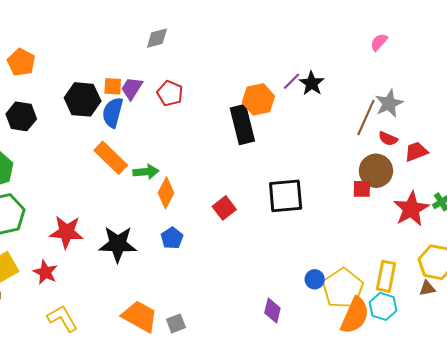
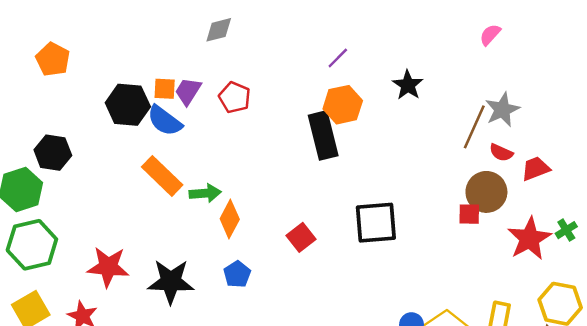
purple line: (292, 81) -> (338, 58), moved
blue semicircle: (113, 112) -> (165, 121), turned -68
black hexagon: (21, 116) -> (53, 153), moved

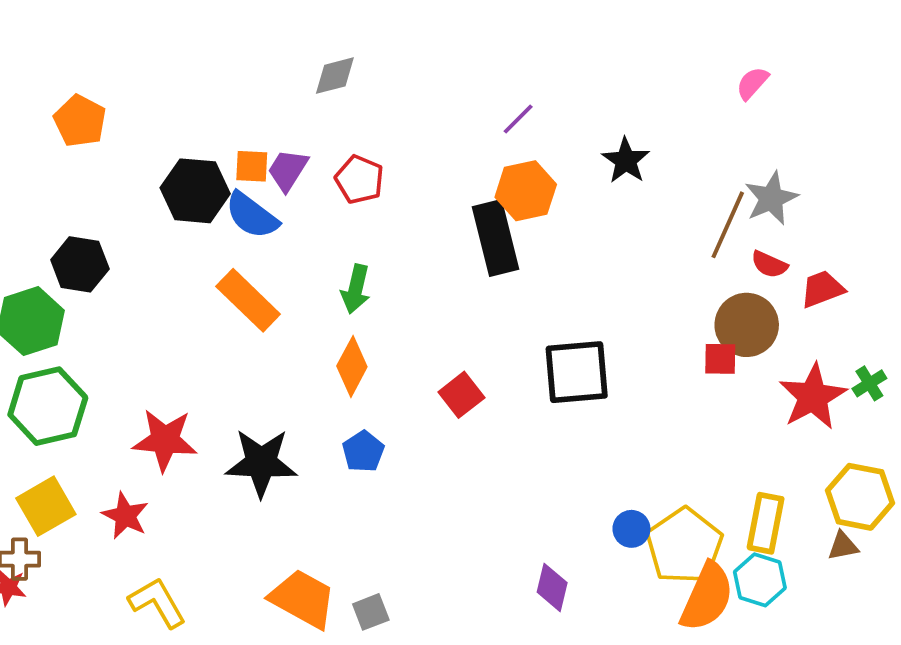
green arrow: (205, 193) -> (356, 289), moved, turned 108

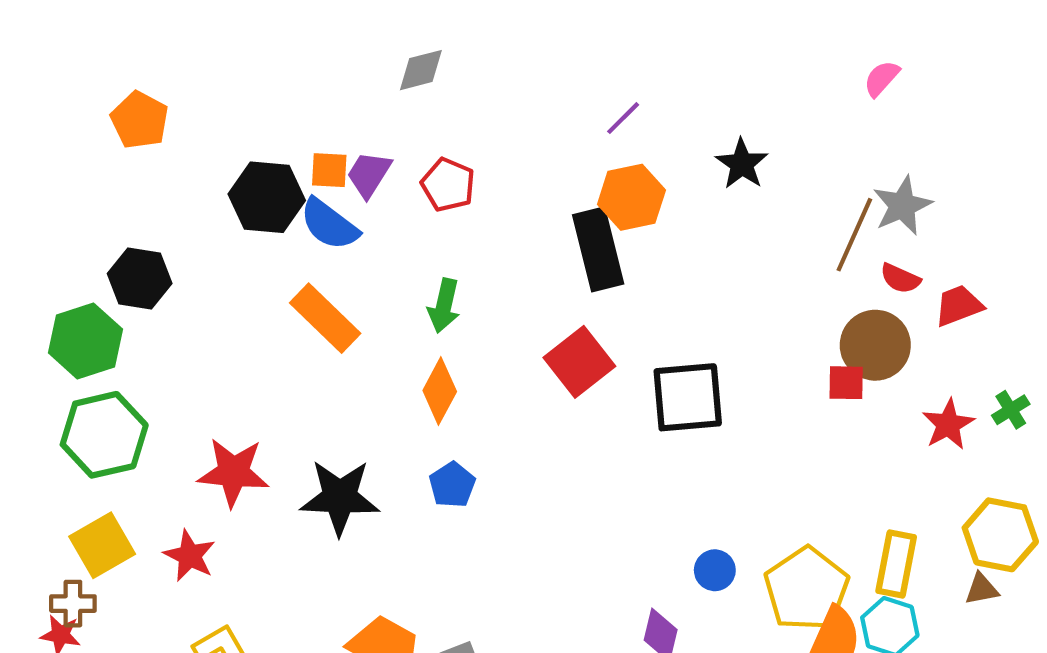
red square: (461, 395) -> (579, 362), moved, size x1.4
red star: (813, 397) -> (948, 424), size x0.7
blue circle: (631, 529) -> (715, 570), moved

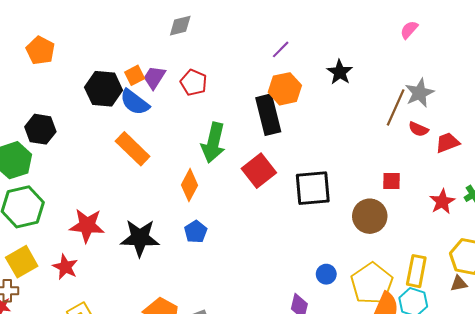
orange square: (329, 170) -> (135, 75), turned -30
green arrow: (444, 306) -> (213, 143), moved, size x1.5
brown circle: (875, 345) -> (370, 216), moved

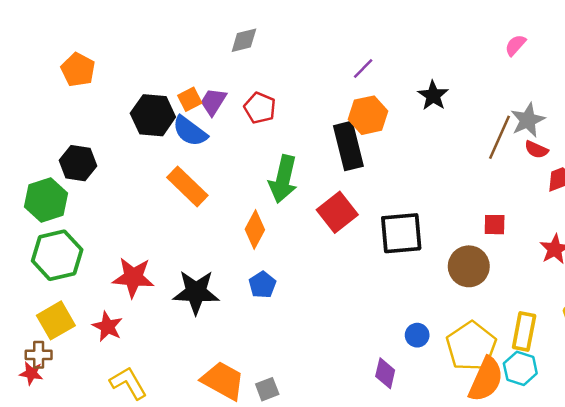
red semicircle: (418, 129) -> (536, 150), moved

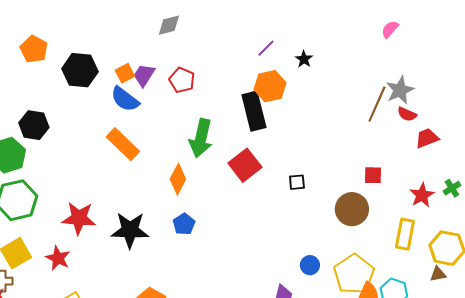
black star: (433, 96) -> (304, 59), moved, size x0.7
black hexagon: (153, 115) -> (80, 70), moved
black square: (401, 233) -> (297, 182), size x0.5
yellow rectangle: (524, 331) -> (405, 234), moved

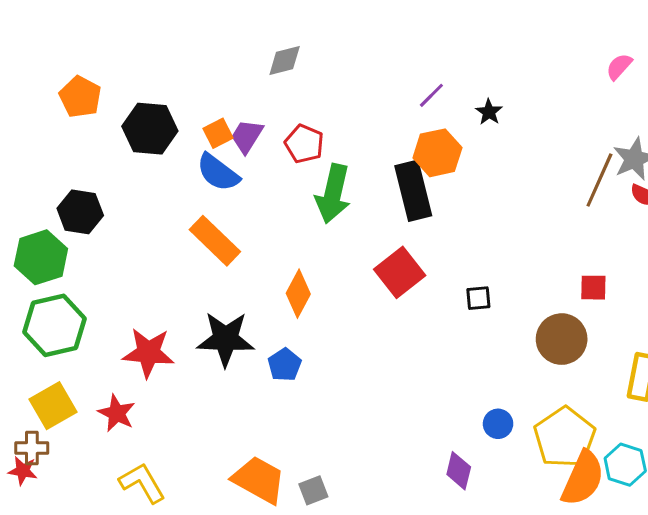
green arrow: (201, 138) -> (333, 194), moved
blue pentagon: (184, 224) -> (285, 365), moved
black star: (130, 230) -> (226, 339), moved

